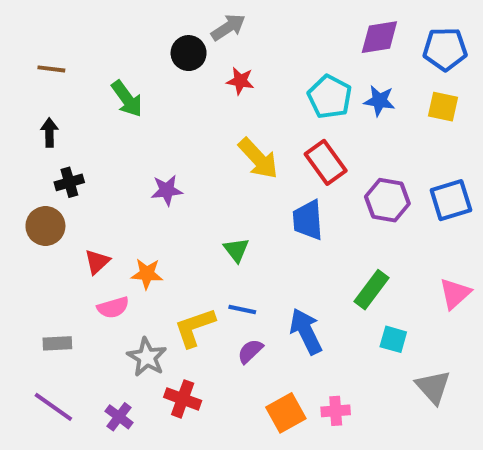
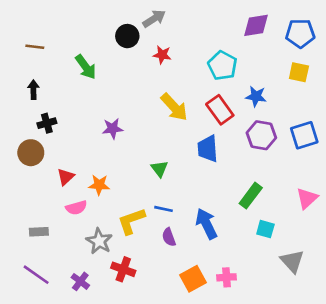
blue star: (379, 101) -> (256, 96), moved
purple semicircle: (250, 351) -> (169, 237), turned -66

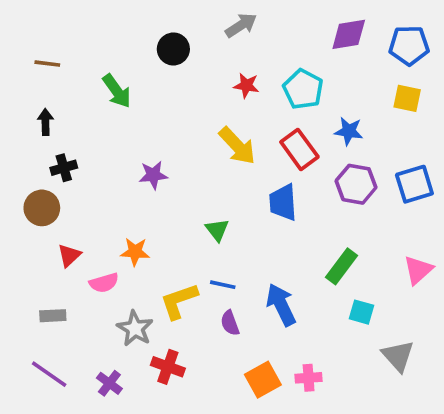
gray arrow: (154, 19) -> (241, 25), moved
red star: (162, 55) -> (246, 86), moved
red triangle: (66, 177) -> (69, 255), moved

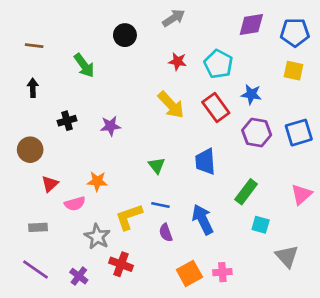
black cross: (64, 168) -> (67, 121), moved
blue trapezoid: (283, 202) -> (205, 162), moved

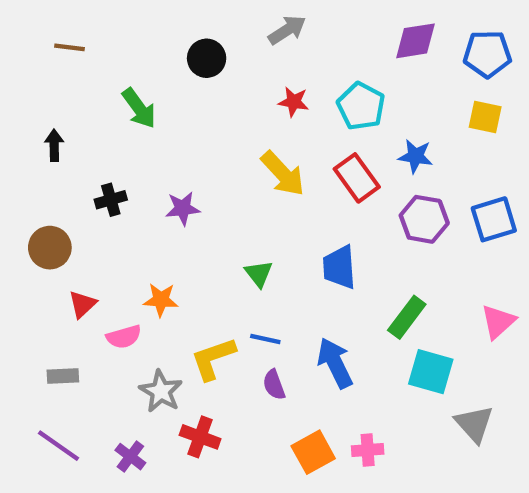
brown line: (34, 46) -> (69, 47), moved
cyan square: (261, 225) -> (431, 372), size x1.5

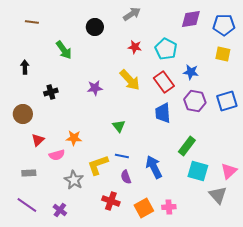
purple star: (183, 208) -> (95, 88), moved
blue trapezoid: (339, 267) -> (163, 113), moved
pink triangle: (498, 322) -> (229, 171), moved
red cross: (200, 437) -> (111, 201), moved

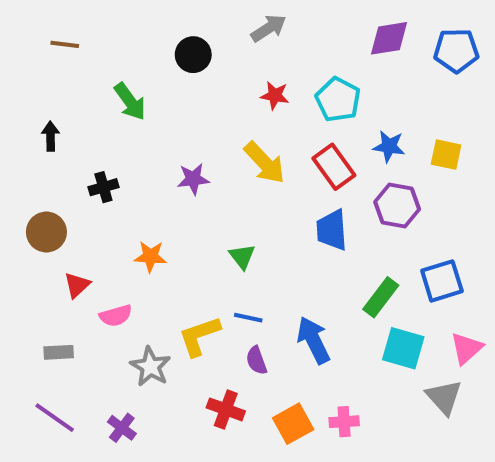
yellow square: (223, 54) -> (446, 155), moved
blue square: (227, 101) -> (442, 281), moved
orange star: (74, 138) -> (150, 256), moved

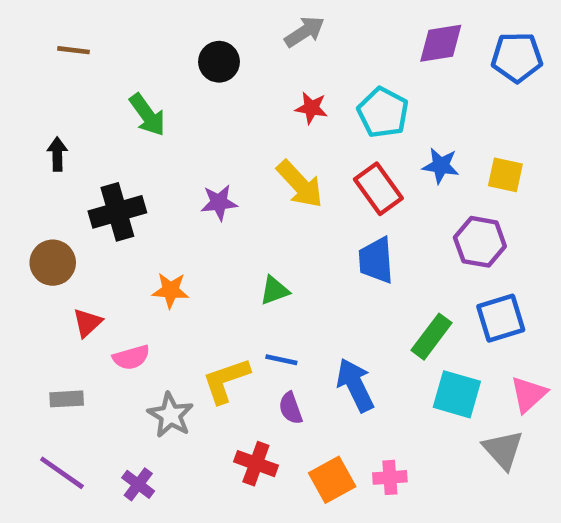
black cross: (103, 187) -> (117, 212), size x1.6
purple hexagon: (397, 206) -> (480, 242), moved
green triangle: (242, 256) -> (274, 290), turned 48

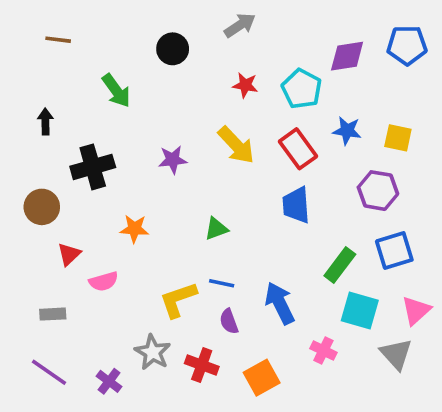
purple diamond: (441, 43) -> (347, 56), moved
gray star: (170, 415) -> (153, 352), moved
pink cross: (390, 477) -> (323, 350), moved, turned 30

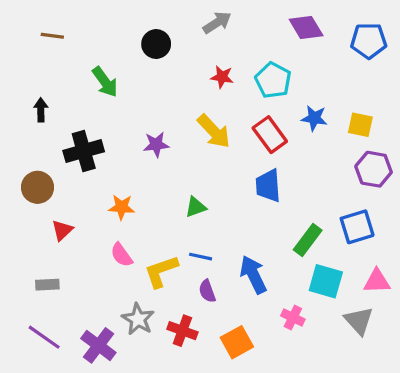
purple diamond: (347, 56) -> (306, 28), moved, turned 68
purple hexagon: (378, 191) -> (374, 169), moved
pink semicircle: (104, 281) -> (122, 255), moved, turned 70
pink triangle: (416, 310) -> (377, 281), turned 40
purple cross: (109, 381) -> (98, 345), size x1.5

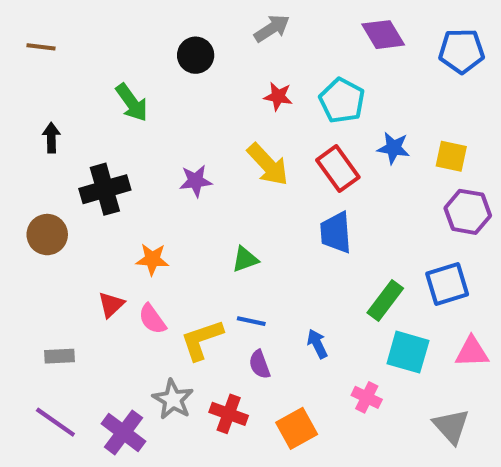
brown line: (52, 36) -> (41, 47), moved
red triangle: (62, 230) -> (111, 305), moved
blue arrow: (253, 275) -> (317, 344), size x0.6
gray triangle: (359, 321) -> (451, 426), moved

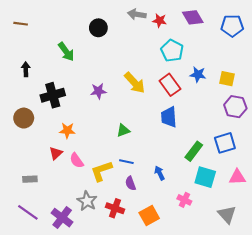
gray arrow: (272, 28) -> (137, 14), turned -138
red star: (278, 96) -> (160, 21), moved
orange star: (152, 259) -> (67, 130), moved

